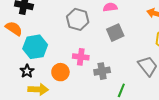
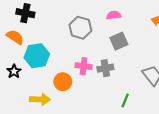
black star: (27, 71) -> (14, 71), moved
gray cross: (102, 71) -> (105, 68), moved

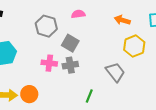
gray square: (119, 41) -> (70, 43), moved, turned -36
orange circle: (63, 82) -> (29, 94), moved

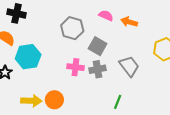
pink semicircle: (78, 14) -> (106, 16), turned 32
orange arrow: (122, 20) -> (129, 22), moved
gray trapezoid: (115, 72) -> (129, 66), moved

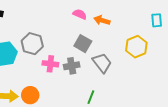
gray hexagon: (72, 28) -> (32, 44), moved
gray square: (98, 46) -> (83, 44), moved

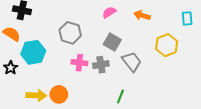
pink semicircle: (80, 14) -> (109, 12), turned -56
orange arrow: (102, 20) -> (142, 15), moved
gray hexagon: (32, 44) -> (70, 33), moved

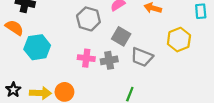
gray hexagon: (70, 33) -> (88, 19), moved
gray trapezoid: (132, 62) -> (142, 57), turned 150
black star: (11, 68) -> (13, 90), moved

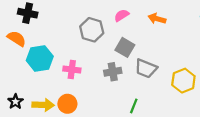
yellow hexagon: (179, 40) -> (183, 81), moved
pink cross: (86, 58) -> (72, 70), moved

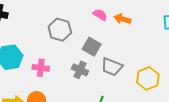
pink semicircle: (122, 15) -> (100, 15), moved, turned 64
gray cross: (113, 72) -> (80, 70), turned 35

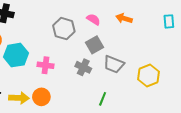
pink semicircle: (100, 15) -> (93, 19), moved
gray square: (92, 47) -> (94, 45), turned 30

